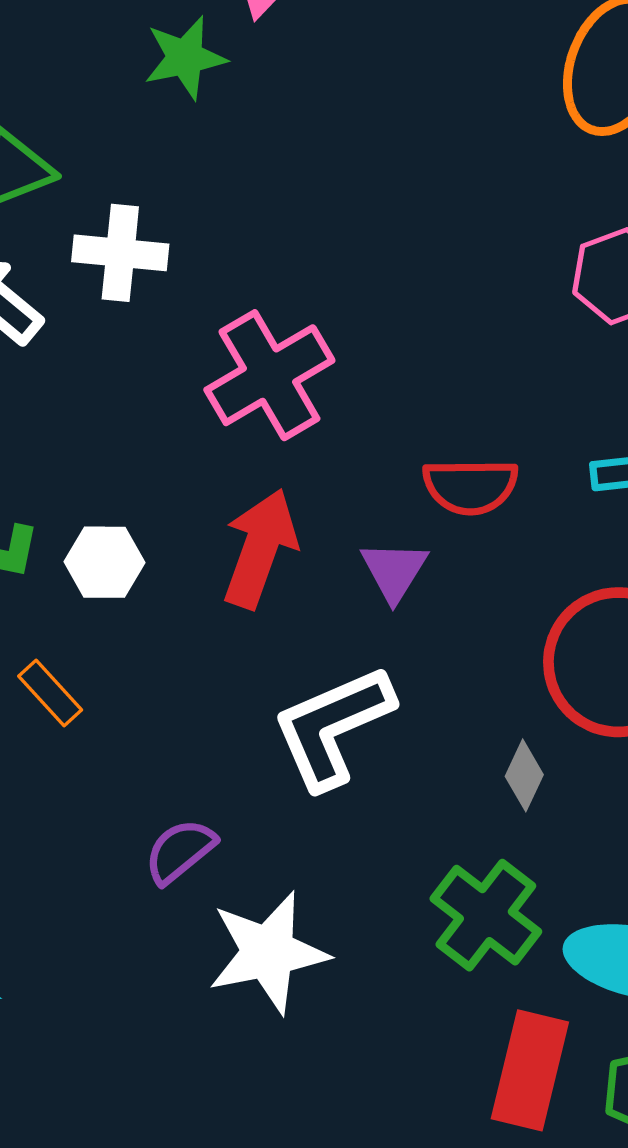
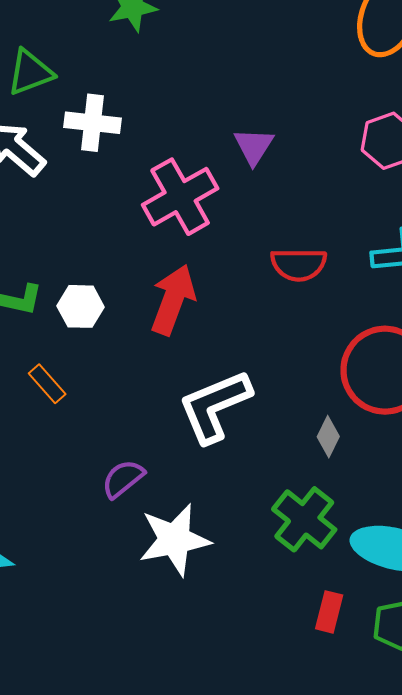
purple triangle: (394, 571) -> (254, 146), moved
red rectangle: (530, 1070) -> (329, 612), size x0.6

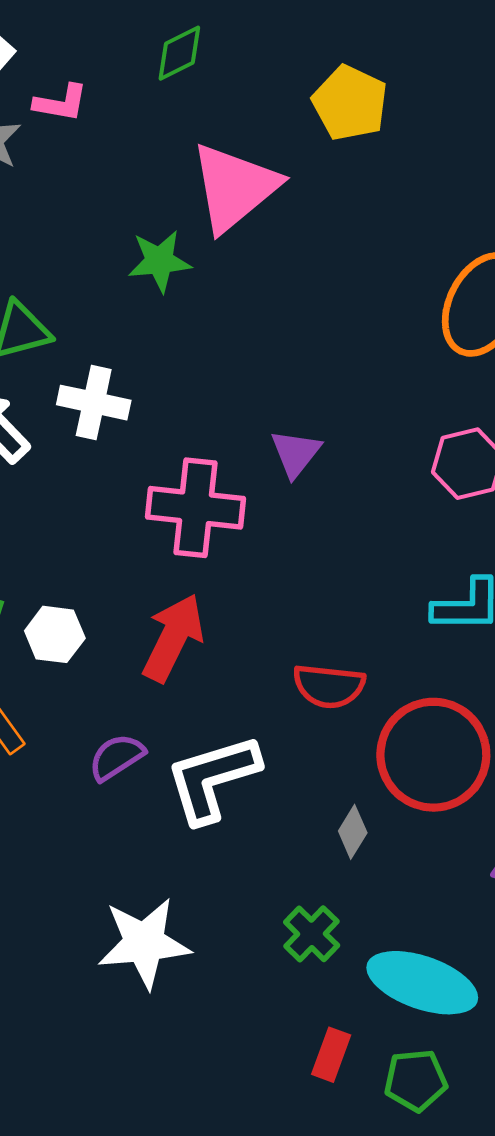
pink cross: (180, 197) -> (195, 508), turned 30
red semicircle: (299, 264) -> (329, 686), moved
purple semicircle: (123, 479) -> (117, 757), moved
green cross: (304, 519) -> (312, 934), size x0.7

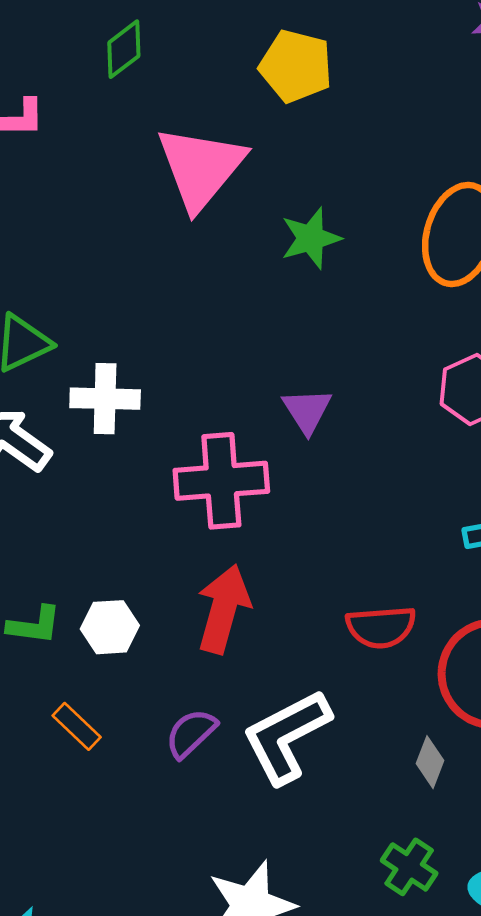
green star: (160, 261) -> (311, 238), moved

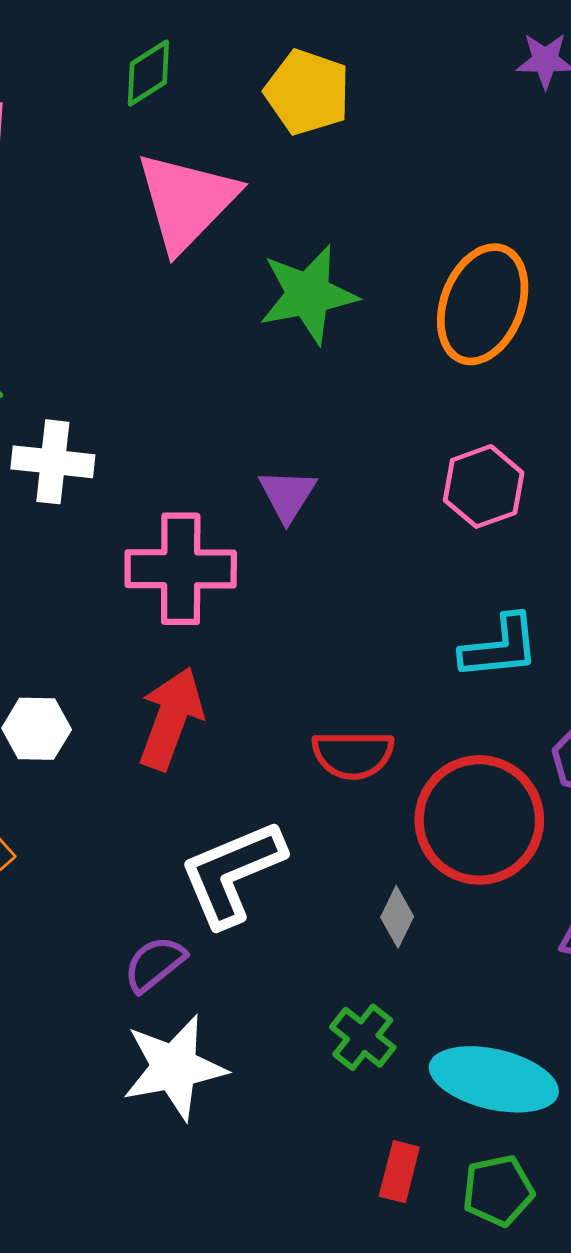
green diamond: (124, 49) -> (148, 73), moved
green star: (311, 238) -> (308, 294), size x1.4
purple semicircle: (191, 733) -> (155, 964), moved

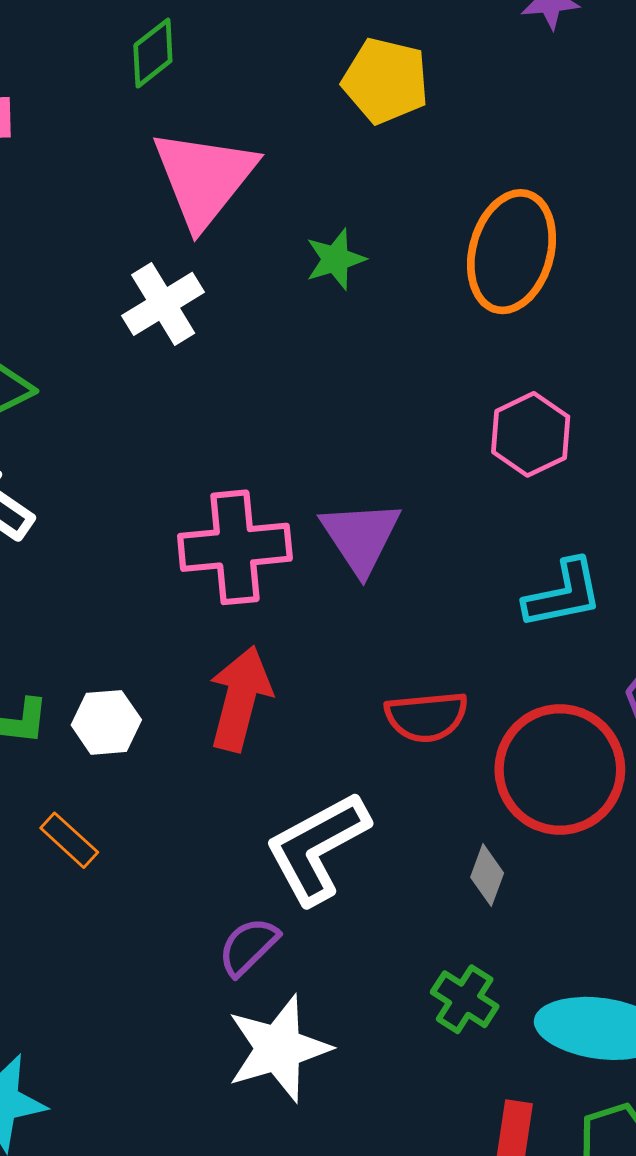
yellow pentagon: (307, 92) -> (386, 81), moved
green star: (308, 294) -> (335, 259), size x0.6
white cross: (53, 462) -> (163, 304), moved, turned -32
purple triangle: (287, 495) -> (361, 537), moved, size x1.4

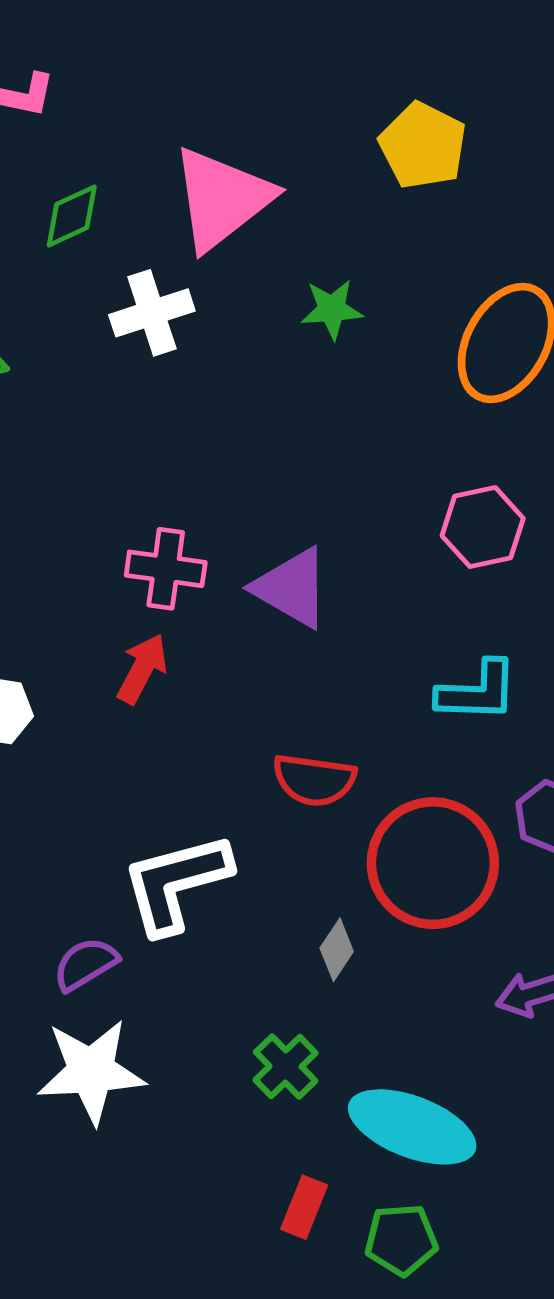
green diamond: (153, 53) -> (72, 216), moved
purple triangle: (361, 537) -> (292, 588), turned -40
pink cross: (235, 547) -> (166, 569), size x0.7
red arrow: (240, 699) -> (142, 669), moved, size x0.7

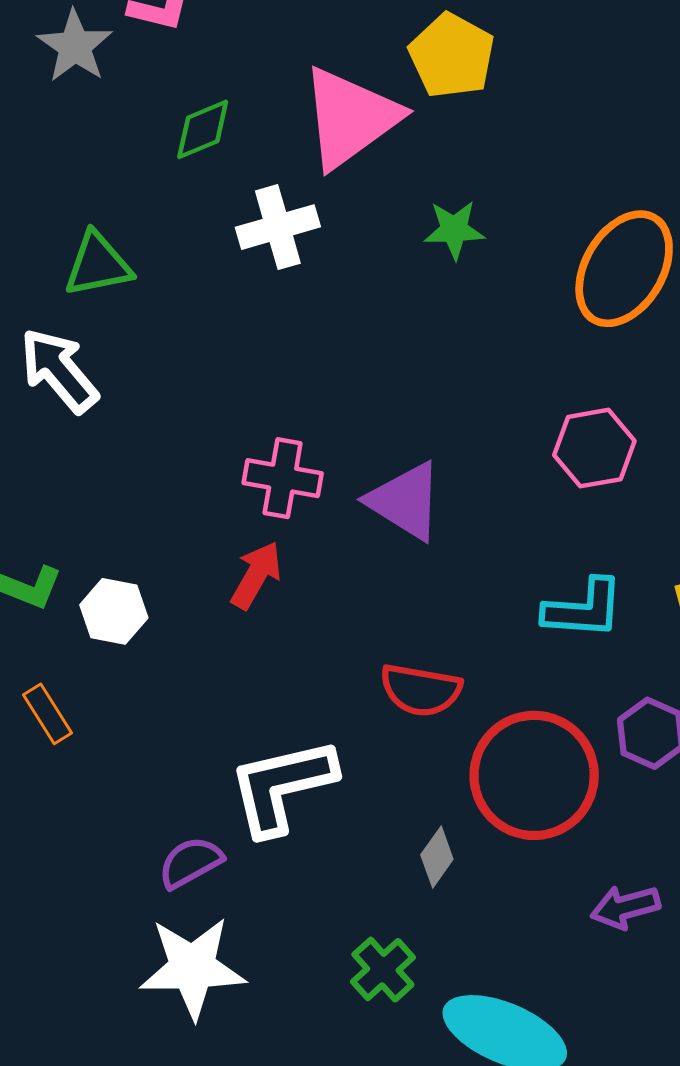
yellow pentagon: (423, 146) -> (452, 56), moved

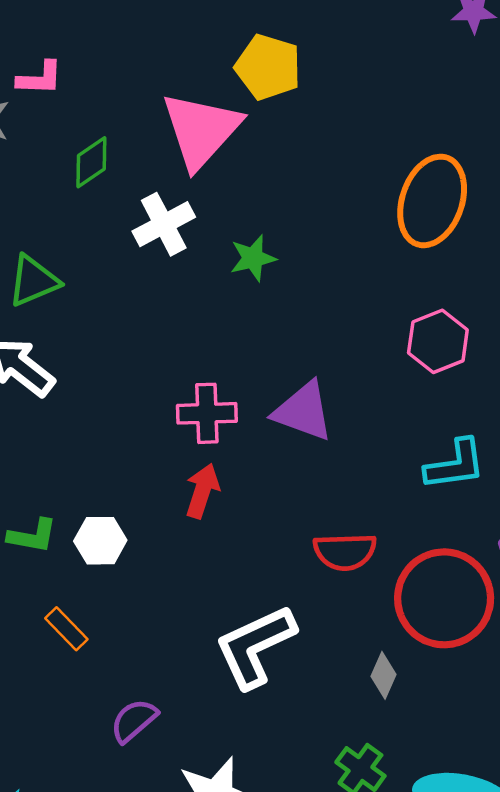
green star: (454, 230) -> (253, 258), moved
purple semicircle: (190, 862) -> (134, 721), moved

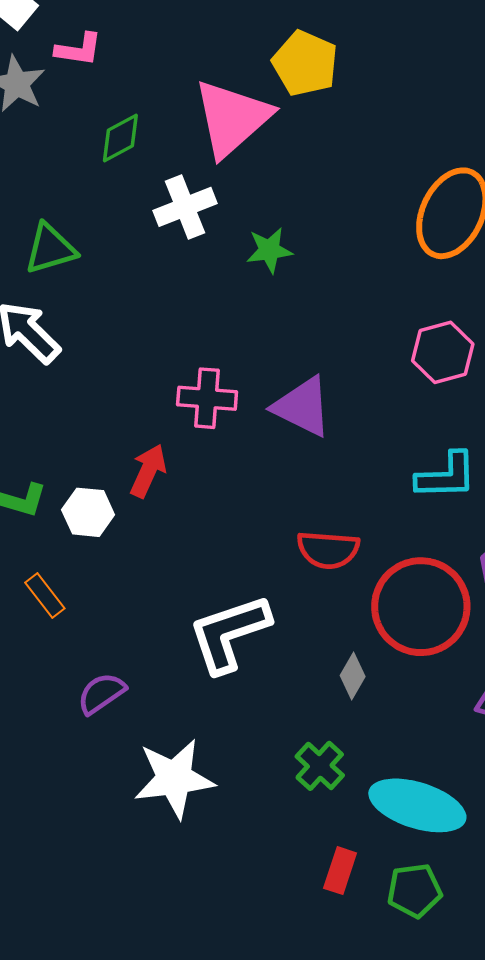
red arrow: (202, 491) -> (148, 471), moved

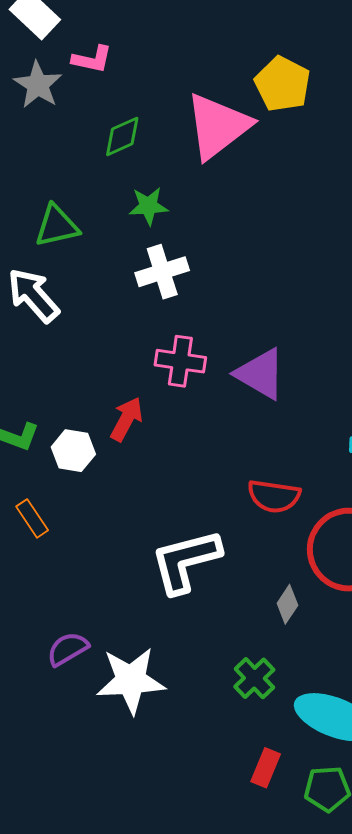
white cross: (185, 207) -> (162, 272), moved
green star: (269, 250) -> (148, 206), moved
purple semicircle: (101, 693) -> (68, 649), moved

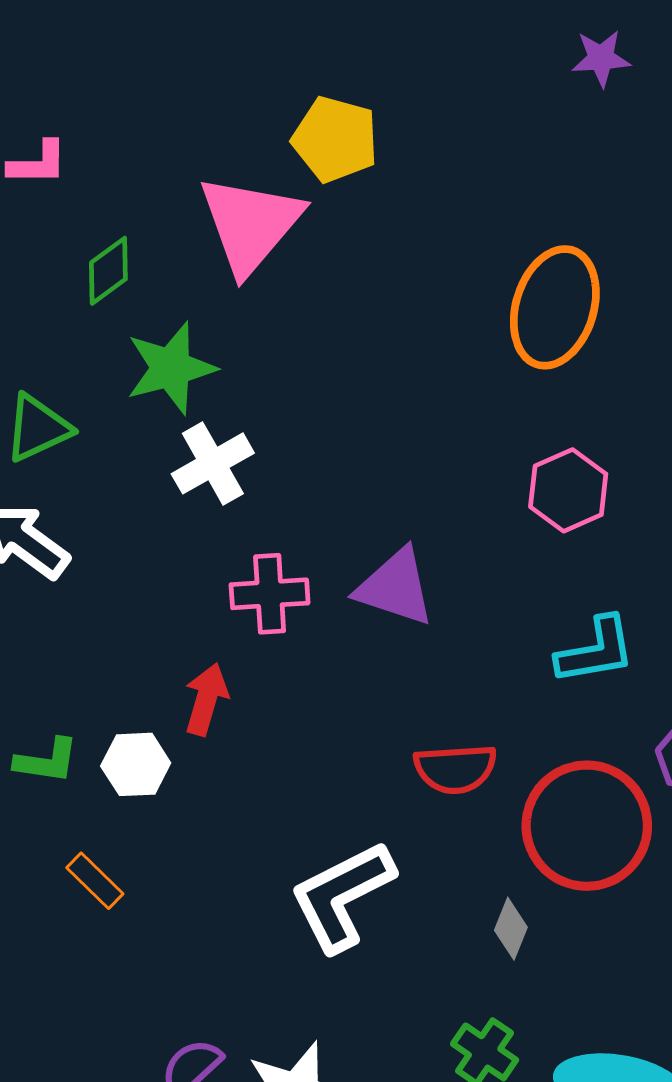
green star: (148, 206) -> (171, 368), size x1.5

